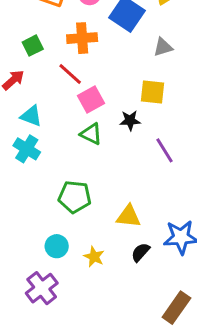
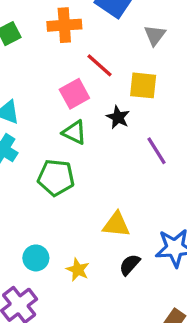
gray triangle: (163, 47) -> (155, 35), turned -36
red line: (70, 74) -> (100, 65), moved
black star: (130, 120) -> (118, 117), turned 30
green pentagon: (75, 197) -> (56, 178), moved

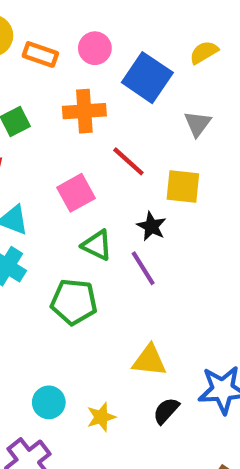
pink square: (74, 94) -> (76, 193), moved
purple line: (156, 151) -> (143, 268), moved
yellow star: (78, 270) -> (101, 417), turned 30

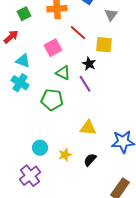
black semicircle: (166, 411) -> (90, 160), moved

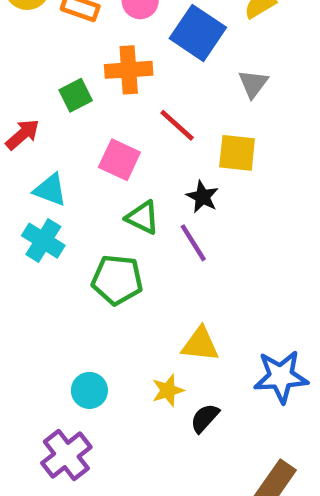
green square: (24, 14) -> (76, 95), moved
pink square: (53, 48) -> (119, 160), turned -36
yellow star: (65, 155) -> (168, 390), moved

